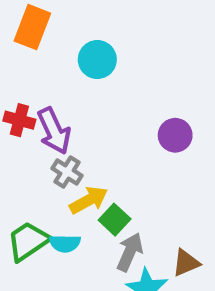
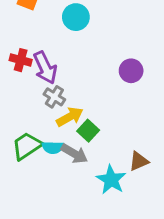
gray arrow: (130, 252) -> (74, 154), moved, turned 96

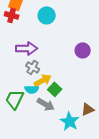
red cross: (21, 60) -> (12, 15), moved
purple arrow: (45, 68) -> (27, 48), turned -65
green trapezoid: (27, 146) -> (15, 99), turned -30
cyan semicircle: (53, 147) -> (32, 89), moved

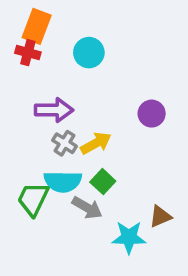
yellow arrow: (43, 80) -> (96, 143), moved
cyan semicircle: (32, 89) -> (63, 182), size x1.5
cyan star: (70, 121) -> (129, 237), turned -30

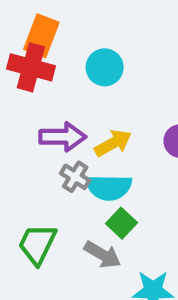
red cross: (28, 53) -> (31, 67), size x1.5
yellow arrow: (96, 143) -> (113, 143), moved
cyan semicircle: (63, 182) -> (109, 187), moved

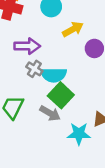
yellow arrow: (113, 143) -> (73, 29), moved
green square: (121, 223) -> (61, 95), size x1.5

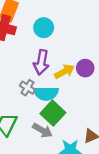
yellow arrow: (73, 29) -> (64, 71), moved
purple arrow: (27, 46) -> (41, 62), moved, turned 100

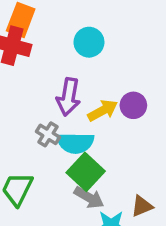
cyan circle: (44, 28) -> (89, 42), moved
gray arrow: (42, 130) -> (89, 198), moved

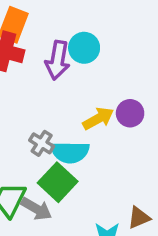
purple arrow: (69, 97) -> (58, 60), moved
green square: (86, 172) -> (58, 182), moved
gray arrow: (89, 198) -> (36, 209), moved

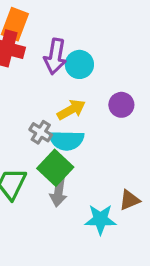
cyan circle: (84, 48) -> (79, 64), moved
yellow arrow: (98, 119) -> (71, 110), moved
gray arrow: (36, 209) -> (58, 192), moved, turned 68

